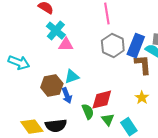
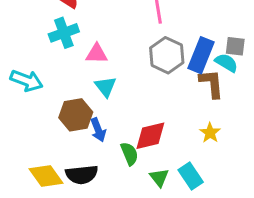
cyan cross: (56, 31) -> (64, 33), moved, turned 30
cyan triangle: (72, 77) -> (106, 87), moved, turned -49
green triangle: (108, 120) -> (159, 178), moved

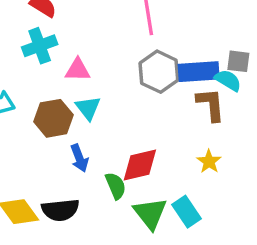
blue rectangle: (201, 55) -> (199, 72), turned 64
brown hexagon: (76, 115) -> (53, 118), moved
green triangle: (159, 178) -> (150, 213), size x1.5

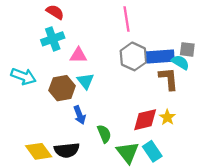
red diamond: (140, 165) -> (145, 120), moved

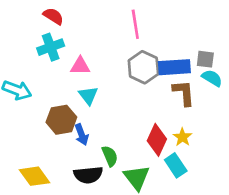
cyan semicircle: (180, 62) -> (212, 78), moved
brown hexagon: (62, 88) -> (61, 120), moved
red diamond: (145, 120) -> (157, 140), turned -52
black semicircle: (67, 150) -> (88, 175), moved
cyan rectangle: (152, 151) -> (176, 165), moved

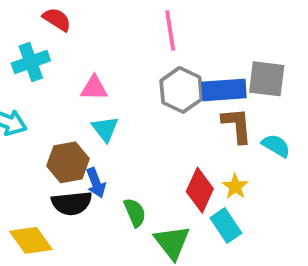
cyan cross: (51, 47) -> (31, 62), moved
gray square: (205, 59) -> (267, 79), size x1.5
cyan semicircle: (212, 78) -> (276, 146), moved
black semicircle: (88, 175) -> (72, 203), moved

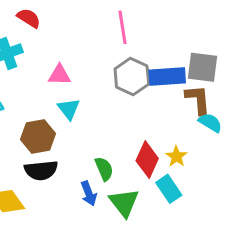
brown L-shape: (237, 125) -> (198, 100), moved
blue arrow: (96, 183) -> (89, 193), moved
green semicircle: (135, 213) -> (104, 169), moved

